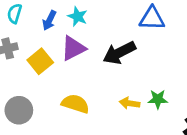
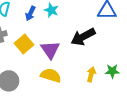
purple triangle: (73, 48) -> (50, 50), moved, turned -36
yellow arrow: (130, 103) -> (91, 74), turned 96

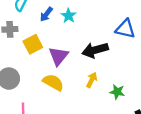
yellow arrow: (91, 74) -> (92, 80), moved

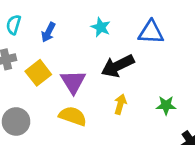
cyan star: (69, 16) -> (101, 27), moved
green star: (117, 92) -> (166, 105), moved

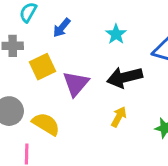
yellow semicircle: (73, 116) -> (46, 124), moved

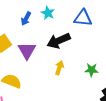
blue arrow: (62, 28) -> (26, 19), moved

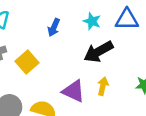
cyan star: (48, 13) -> (92, 21), moved
purple triangle: (27, 51) -> (74, 91), moved, turned -30

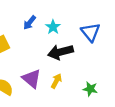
blue triangle: (127, 19) -> (91, 32), turned 36
cyan star: (92, 21) -> (53, 27), moved

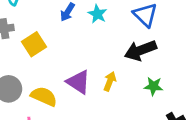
black arrow: (60, 52) -> (140, 50), moved

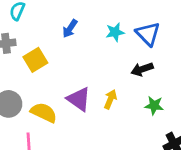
cyan star: (97, 14) -> (115, 32), moved, turned 30
black arrow: (140, 50) -> (142, 69), size x0.7

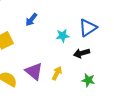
cyan star: (115, 32) -> (63, 36), moved
blue triangle: (148, 34) -> (88, 28), turned 36

